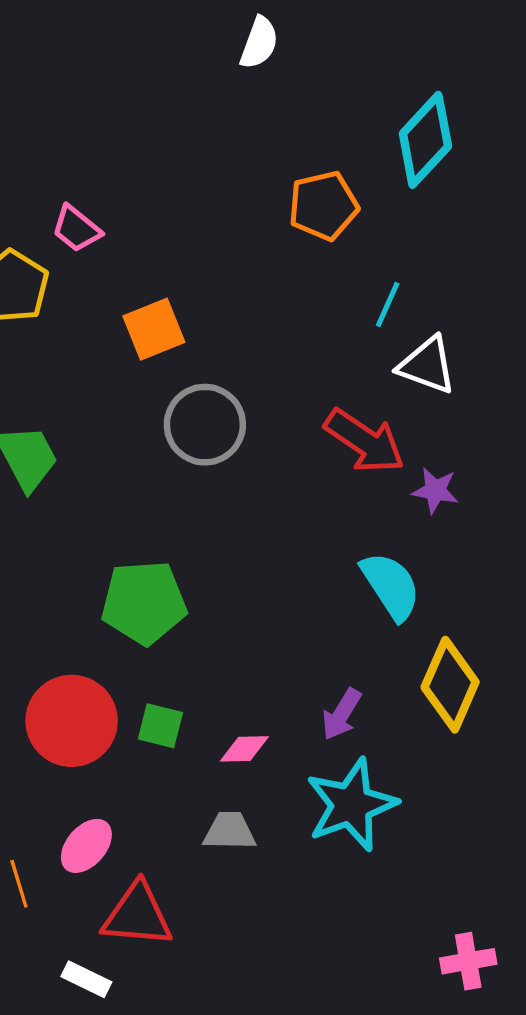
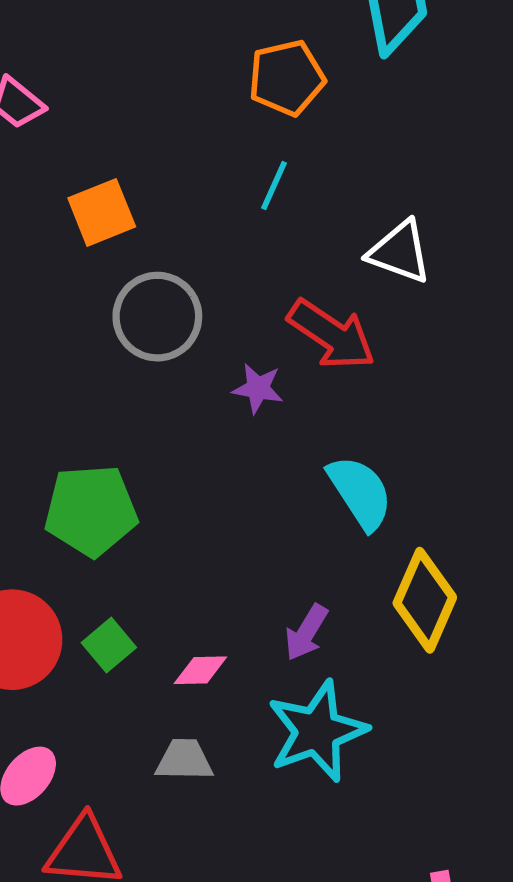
cyan line: (388, 304) -> (274, 186), moved
purple star: (435, 490) -> (258, 388), moved
green square: (160, 726) -> (109, 645), turned 36

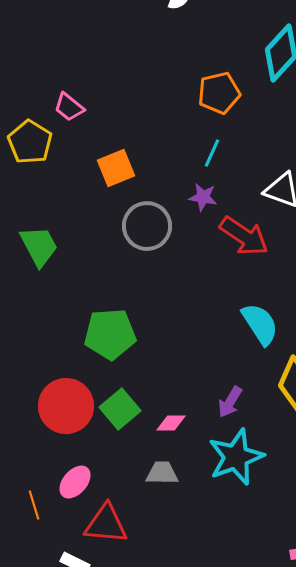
purple star: (258, 388) -> (203, 197), moved
green square: (109, 645) -> (120, 409), size x1.4

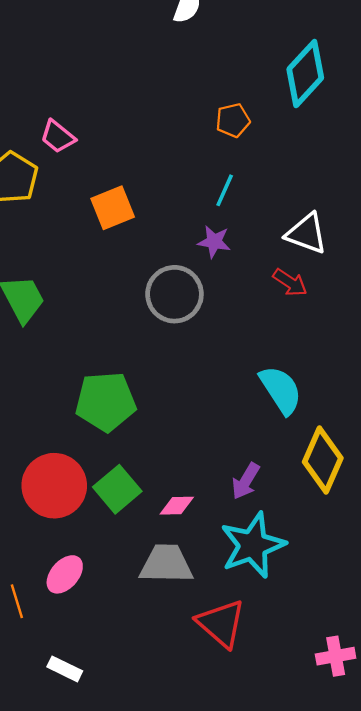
orange pentagon: (219, 93) -> (233, 120), size x0.7
gray circle: (147, 226) -> (174, 294), moved
red arrow: (244, 236) -> (290, 283), moved, size x0.6
gray trapezoid: (162, 473) -> (166, 564), size x1.4
red triangle: (106, 524) -> (221, 623), moved, turned 36

